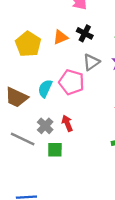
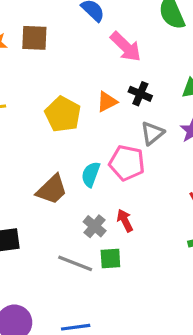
brown trapezoid: (16, 97) -> (52, 190), turned -65
gray line: (23, 139) -> (75, 263), moved

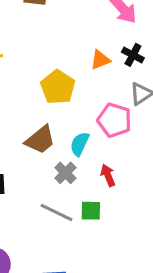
yellow pentagon: (63, 114) -> (58, 87), moved
cyan semicircle: (91, 174) -> (80, 144), moved
gray cross: (95, 226) -> (65, 173), moved

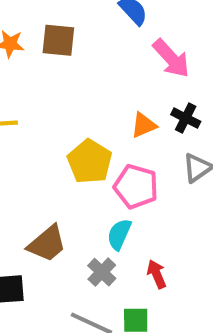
pink pentagon: (114, 120) -> (136, 186), moved
brown trapezoid: (40, 140) -> (47, 244), moved

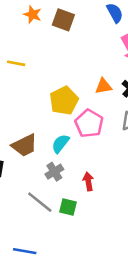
cyan semicircle: (119, 234) -> (60, 144), moved

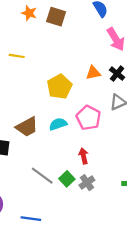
pink pentagon: (89, 123) -> (88, 118), moved
cyan semicircle: (60, 144) -> (58, 124), turned 36
gray cross: (54, 172) -> (87, 183), moved
green square: (68, 207) -> (67, 179), turned 35

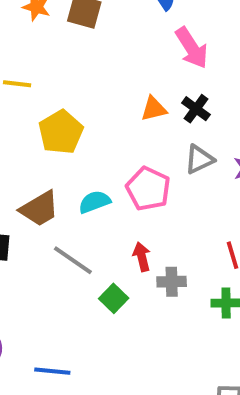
yellow pentagon: (59, 87) -> (61, 132), moved
gray line: (42, 176) -> (73, 260), moved
gray cross: (87, 183) -> (172, 282), moved, turned 35

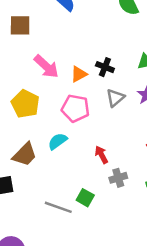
pink arrow: (192, 48) -> (46, 66), moved
pink pentagon: (148, 189) -> (75, 108), moved
red arrow: (142, 257) -> (101, 155), moved
gray line: (73, 260) -> (58, 207), moved

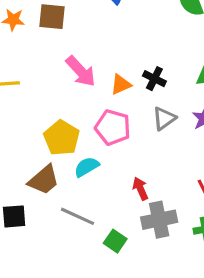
yellow pentagon: (25, 104) -> (62, 138), moved
gray cross: (118, 178) -> (159, 220), size x1.5
gray line: (58, 207) -> (77, 216), moved

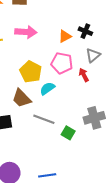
pink arrow: (81, 71) -> (26, 32), moved, turned -40
brown trapezoid: (44, 180) -> (22, 98), turned 90
red arrow: (140, 189) -> (84, 75), moved

